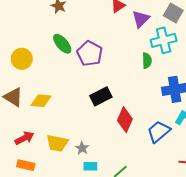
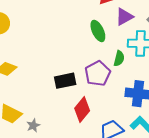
green ellipse: (62, 44) -> (98, 31), moved
purple pentagon: (90, 53) -> (98, 73), moved

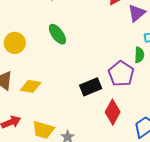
green ellipse: (98, 31) -> (57, 34), moved

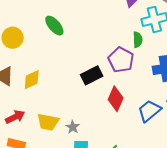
yellow diamond: (31, 86) -> (32, 80), turned -30

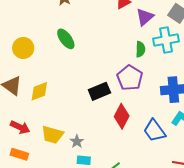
green semicircle: (138, 40) -> (140, 49), moved
blue trapezoid: (149, 111) -> (154, 131), turned -90
red arrow: (15, 117) -> (20, 127), turned 48

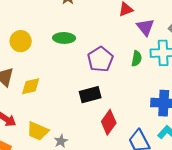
purple triangle: (145, 17) -> (145, 27), turned -36
green ellipse: (66, 39) -> (64, 38), turned -60
purple pentagon: (130, 78) -> (100, 59), moved

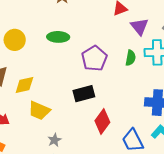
yellow trapezoid: (38, 131) -> (39, 110), moved

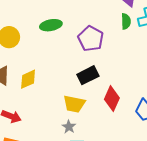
green semicircle: (130, 58) -> (126, 21), moved
yellow trapezoid: (39, 110) -> (74, 104), moved

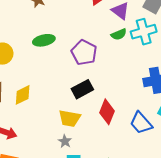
green semicircle: (126, 21) -> (119, 34), turned 70

